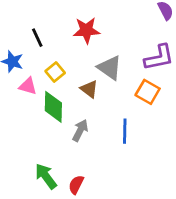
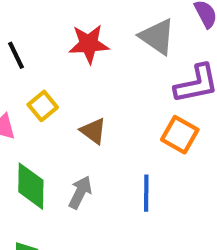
gray triangle: (110, 68) -> (157, 37), moved
green diamond: (53, 107) -> (31, 186), moved

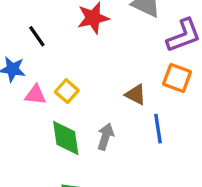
yellow square: (43, 106) -> (67, 91), moved
brown triangle: (93, 131) -> (136, 95), moved

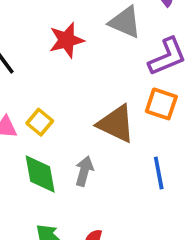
brown triangle: (136, 95) -> (116, 124), size x1.6
blue line: (158, 129) -> (159, 173), moved

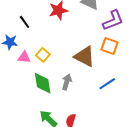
blue line: (159, 173) -> (107, 84), turned 66

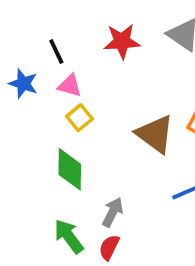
pink triangle: (24, 57) -> (70, 86), moved
gray arrow: (67, 82) -> (113, 212), moved

